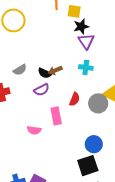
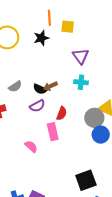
black star: (81, 26) -> (41, 38), moved
red semicircle: (75, 99) -> (62, 113), moved
pink semicircle: (34, 130) -> (31, 146), turned -144
blue circle: (94, 144) -> (101, 135), moved

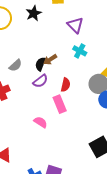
cyan cross: (81, 82) -> (80, 51), turned 32
black semicircle: (40, 89) -> (40, 64), turned 96

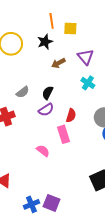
brown arrow: (50, 60) -> (58, 63), moved

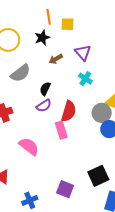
gray semicircle: (23, 92) -> (20, 73), moved, size x1.5
red semicircle: (71, 115) -> (69, 111), size x1.5
pink semicircle: (43, 151) -> (29, 146), moved, size x1.5
purple square: (52, 203) -> (65, 189), moved

